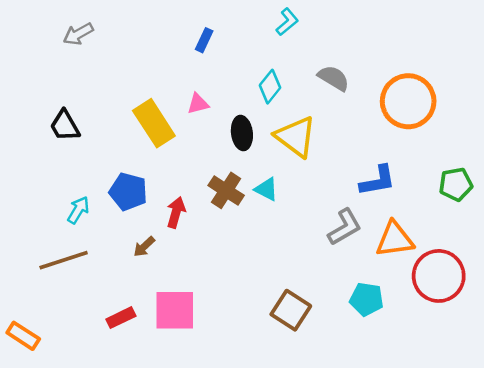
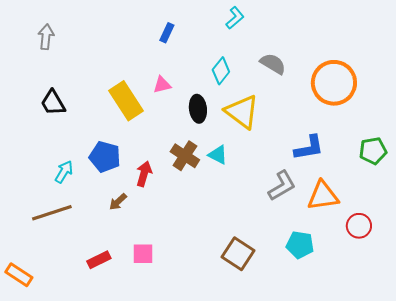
gray arrow: (78, 34) -> (46, 37), moved, turned 125
red circle: (439, 276) -> (359, 226), size x0.6
pink square: (175, 310) -> (143, 254), size x0.6

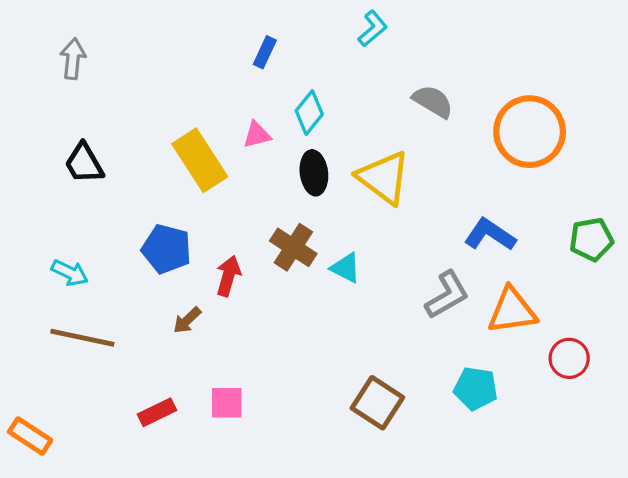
cyan diamond: (221, 71) -> (309, 113), moved
blue L-shape: (309, 148) -> (490, 235), turned -136
cyan triangle: (218, 155) -> (346, 268), moved
cyan arrow: (64, 172) -> (70, 273), moved, turned 85
brown line: (52, 213) -> (82, 338), turned 30

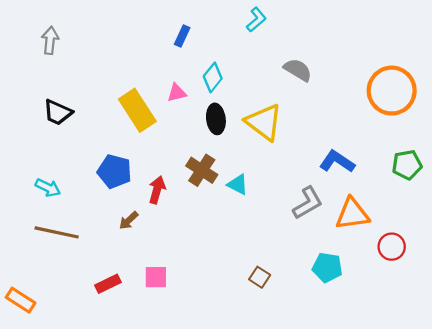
orange circle: (530, 132) -> (392, 91), moved
black trapezoid: (84, 163) -> (58, 112), turned -36
brown square: (377, 403) -> (260, 277), size x0.6

